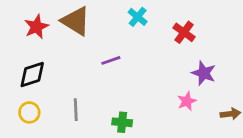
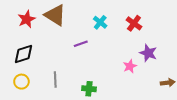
cyan cross: (138, 17) -> (100, 22), moved
pink star: (187, 101) -> (130, 66), moved

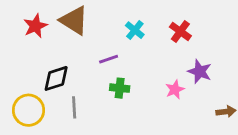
black diamond: (24, 54) -> (56, 78), moved
yellow circle: (21, 82) -> (29, 110), size x1.5
green cross: (89, 89) -> (120, 88), moved

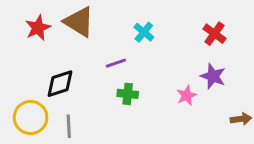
red cross: (180, 31) -> (214, 34), moved
gray line: (74, 107) -> (69, 126), moved

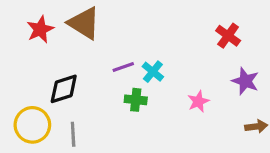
cyan cross: (144, 32) -> (153, 72), moved
purple star: (213, 76) -> (245, 81), moved

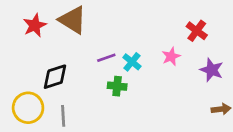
pink star: (198, 101) -> (171, 56), moved

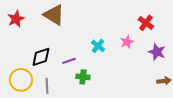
red star: (35, 25) -> (16, 19), moved
purple line: (106, 58) -> (69, 61), moved
green cross: (117, 86) -> (83, 77), moved

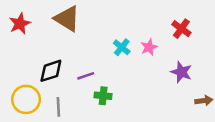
pink star: (127, 42) -> (149, 47), moved
cyan cross: (98, 46) -> (122, 47), moved
purple star: (157, 52) -> (181, 72), moved

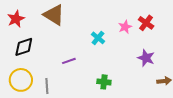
pink star: (149, 47) -> (125, 27), moved
black diamond: (51, 71) -> (24, 47), moved
green cross: (103, 96) -> (104, 82), moved

